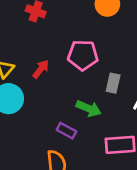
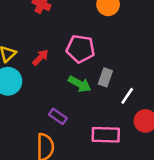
green arrow: (89, 108) -> (80, 84), moved

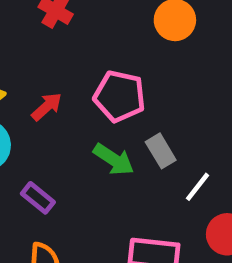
gray rectangle: (105, 77) -> (161, 151), turned -54
purple rectangle: (58, 116) -> (38, 198), moved

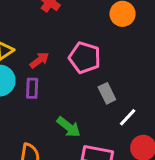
green arrow: (114, 159) -> (69, 127), moved
purple rectangle: (38, 198) -> (32, 88), moved, turned 48

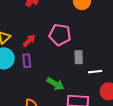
gray rectangle: (107, 93) -> (79, 57), turned 32
white line: (128, 117) -> (95, 72), turned 48

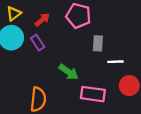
purple rectangle: (27, 61) -> (38, 43), turned -32

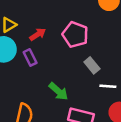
gray rectangle: (98, 43) -> (92, 65), turned -49

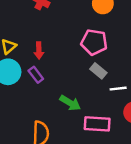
red arrow: (38, 34) -> (39, 51), turned 133
pink pentagon: (75, 35) -> (94, 42), moved

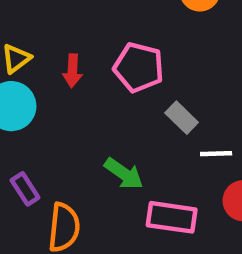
pink pentagon: (94, 42) -> (139, 67), moved
purple rectangle: (36, 75) -> (25, 189), moved

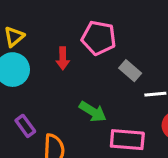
red arrow: (72, 71) -> (63, 58), moved

